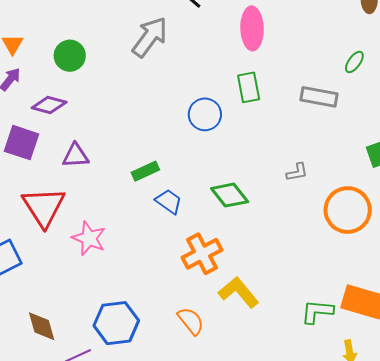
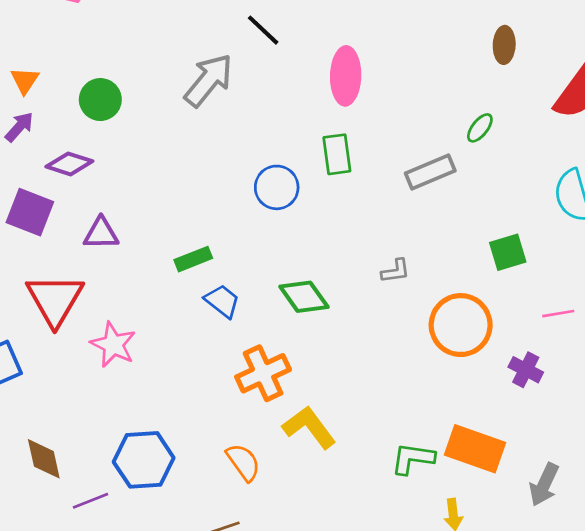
gray rectangle: (319, 97) -> (430, 172), turned -36

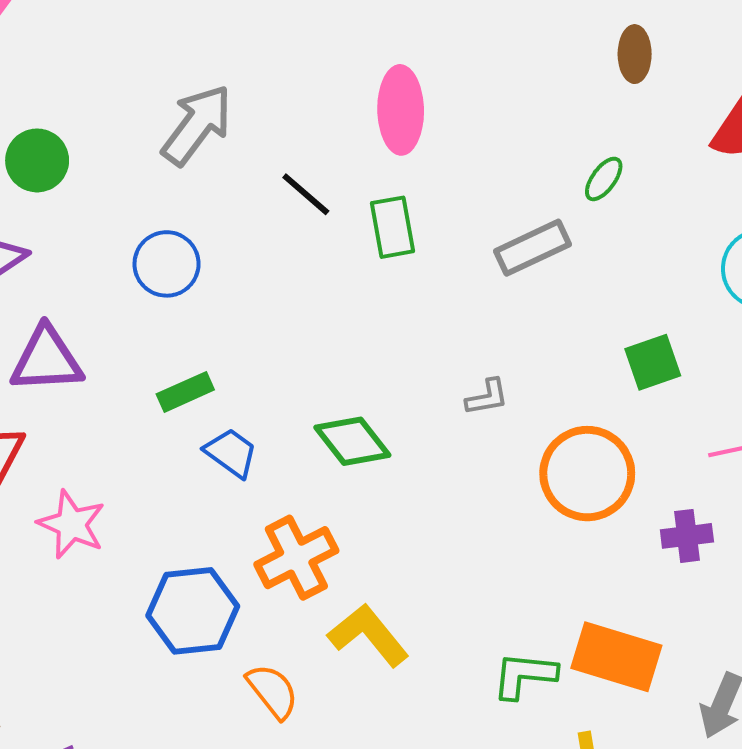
black line: (263, 30) -> (306, 194), moved
blue circle: (277, 187) -> (167, 264), moved
purple triangle: (101, 233) -> (47, 360), size x1.4
purple cross: (526, 370) -> (687, 536), turned -32
blue hexagon: (144, 460) -> (193, 611), moved

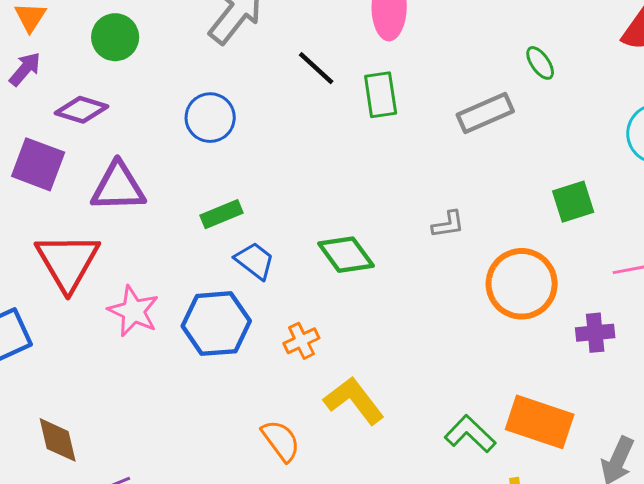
green ellipse: (604, 179) -> (540, 63), turned -72
orange cross: (296, 558) -> (301, 341), size x0.6
blue hexagon: (193, 611) -> (216, 324), moved
green L-shape: (524, 675) -> (470, 434), turned 36

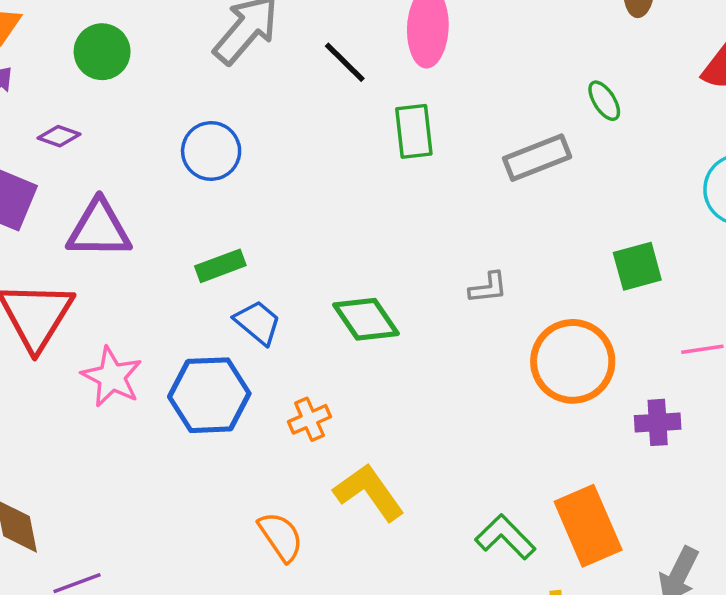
black line: (316, 68) -> (345, 62), moved
purple diamond: (81, 110) -> (59, 136), size x0.7
orange rectangle: (540, 422) -> (588, 526), turned 46

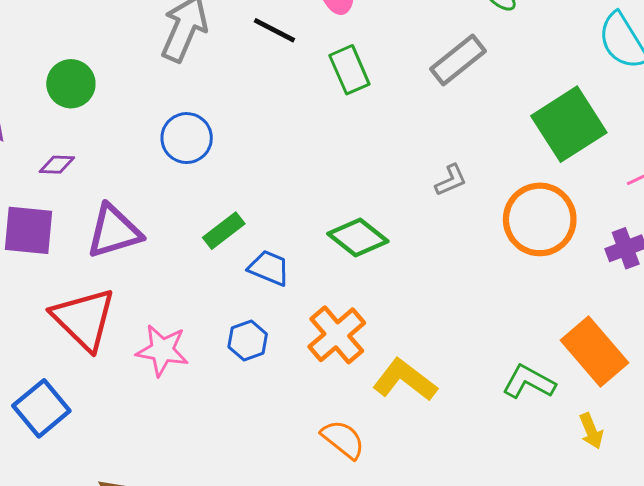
green square: (637, 266) -> (569, 124), size x1.6
blue hexagon: (209, 395) -> (248, 340), size x0.6
orange cross: (309, 419) -> (337, 335), size x1.6

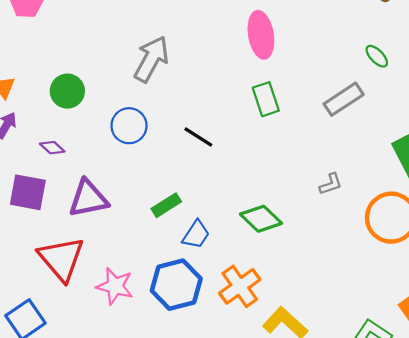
black line: (274, 30) -> (198, 137), moved
blue circle: (187, 138) -> (129, 126), moved
purple diamond: (57, 165) -> (52, 148), turned 35
blue trapezoid: (269, 268) -> (196, 235), turned 96
blue hexagon: (248, 340) -> (176, 285), size x1.8

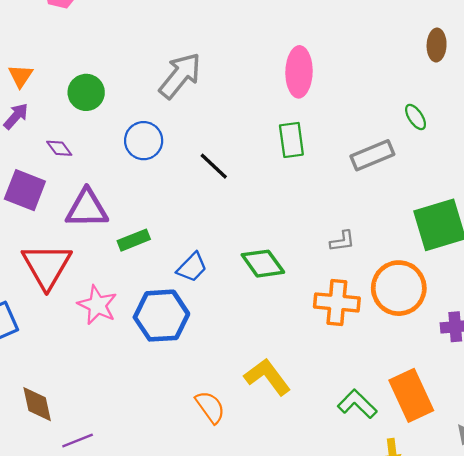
green rectangle: (166, 205) -> (134, 240), moved
orange cross: (240, 286) -> (337, 302), moved, turned 30

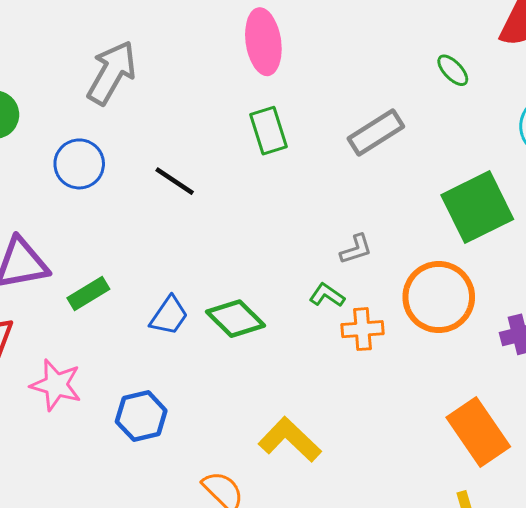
green ellipse: (416, 117) -> (453, 70), moved
green diamond: (263, 264) -> (235, 319), moved
orange cross: (337, 302) -> (362, 329), size x0.7
blue hexagon: (161, 316) -> (141, 416), moved, size x0.7
green L-shape: (357, 404) -> (327, 295), moved, size x0.7

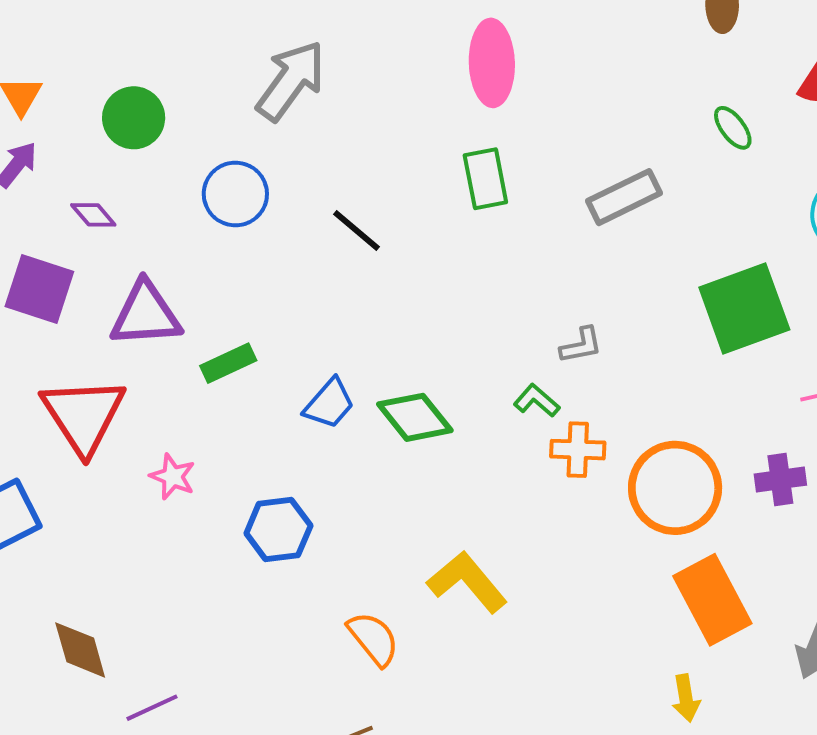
orange circle: (439, 297) -> (675, 488), moved
pink star: (56, 385) -> (173, 477), size x0.7

